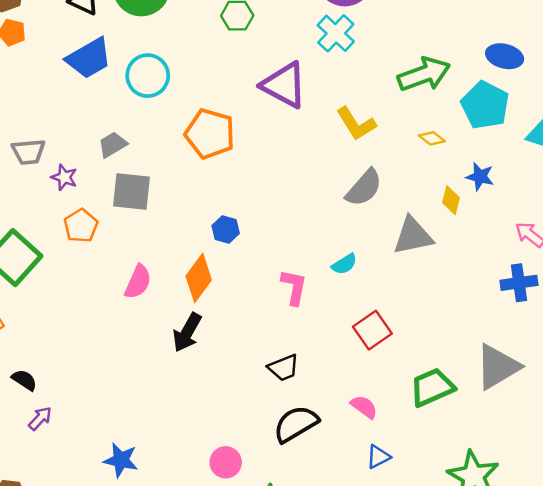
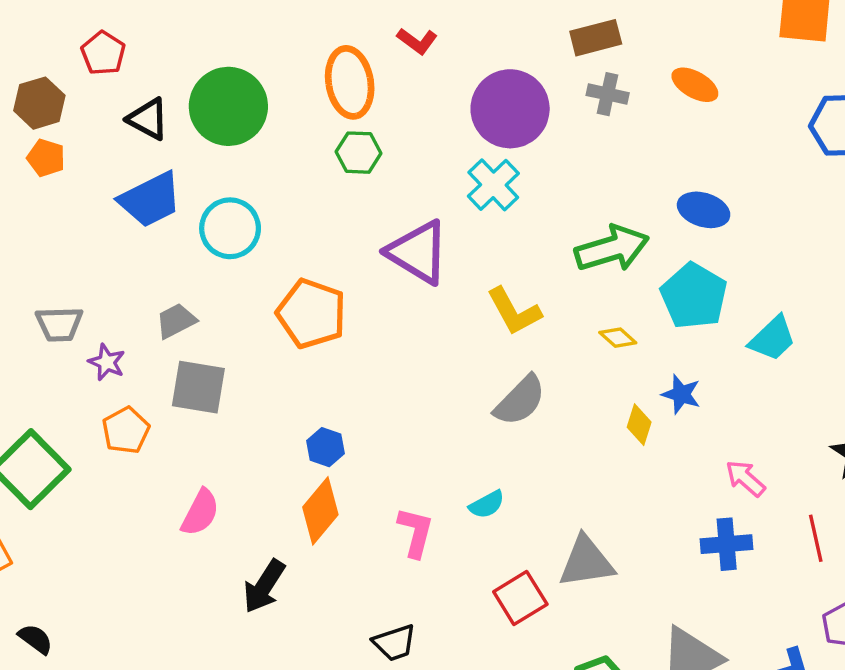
blue ellipse: (505, 56) -> (704, 210), moved
gray triangle: (413, 236) -> (586, 562), moved
orange diamond: (199, 278) -> (320, 511), moved

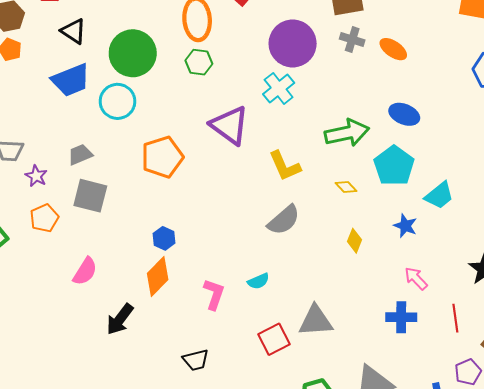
orange ellipse: (695, 85) -> (393, 49), moved
green circle: (228, 106) -> (133, 53), moved
orange pentagon: (311, 314) -> (162, 157), turned 30
blue star: (681, 394) -> (405, 226), moved

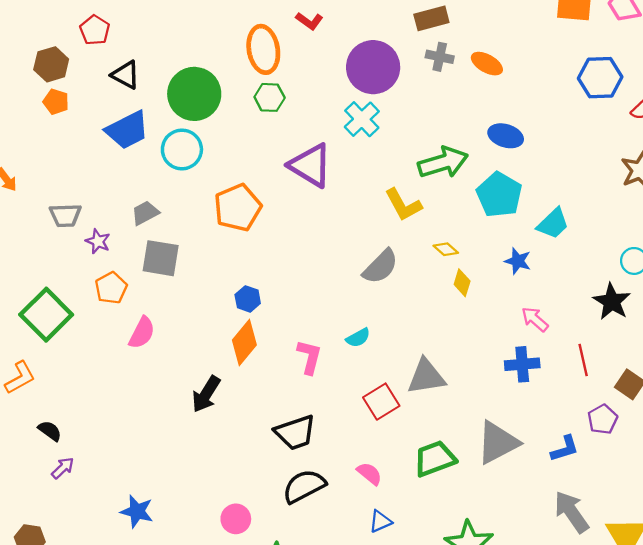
yellow L-shape: (285, 166) -> (403, 205), moved
yellow diamond: (346, 187) -> (446, 249), moved
pink semicircle: (85, 271) -> (142, 333), moved
black trapezoid: (196, 360) -> (295, 432), size x1.4

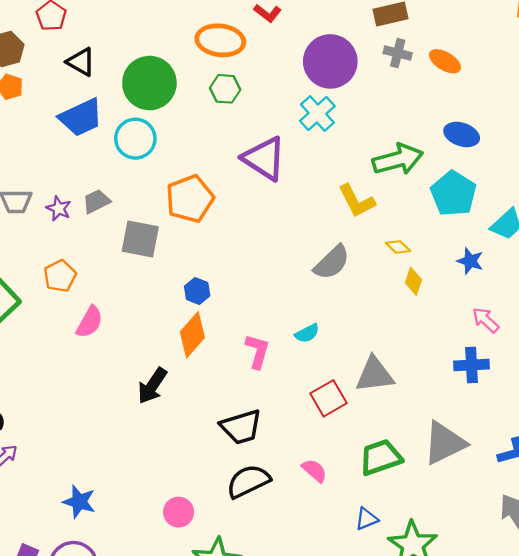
orange ellipse: (263, 49) -> (220, 40), turned -75
purple star: (98, 241) -> (59, 208), moved
gray square: (161, 258) -> (140, 239), moved
blue triangle: (380, 521) -> (367, 519), moved

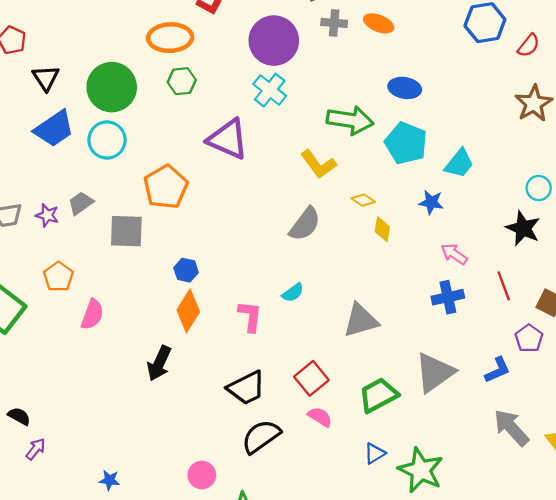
black triangle: (81, 62) -> (46, 78), turned 36
green arrow: (398, 159) -> (350, 120), turned 33
red square: (329, 398) -> (311, 378), moved
blue star: (79, 502) -> (109, 480), size x0.7

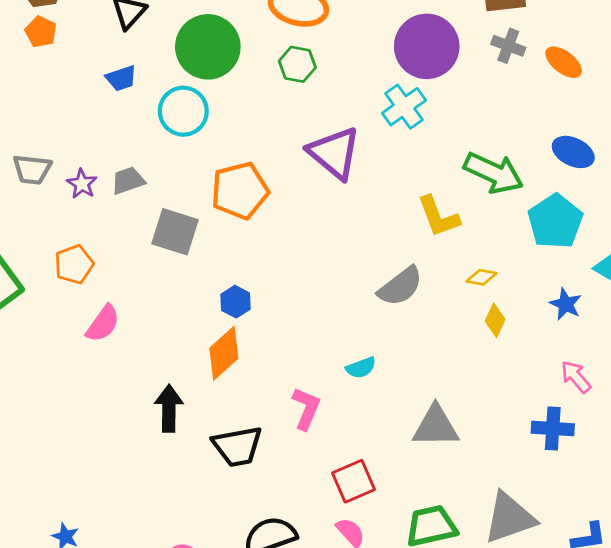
blue trapezoid: (54, 129) -> (121, 78), size x0.6
yellow diamond: (363, 200) -> (482, 277), turned -40
pink L-shape: (250, 316) -> (306, 409), moved
black arrow: (159, 363) -> (169, 408), turned 140
black trapezoid: (246, 388) -> (237, 446), moved

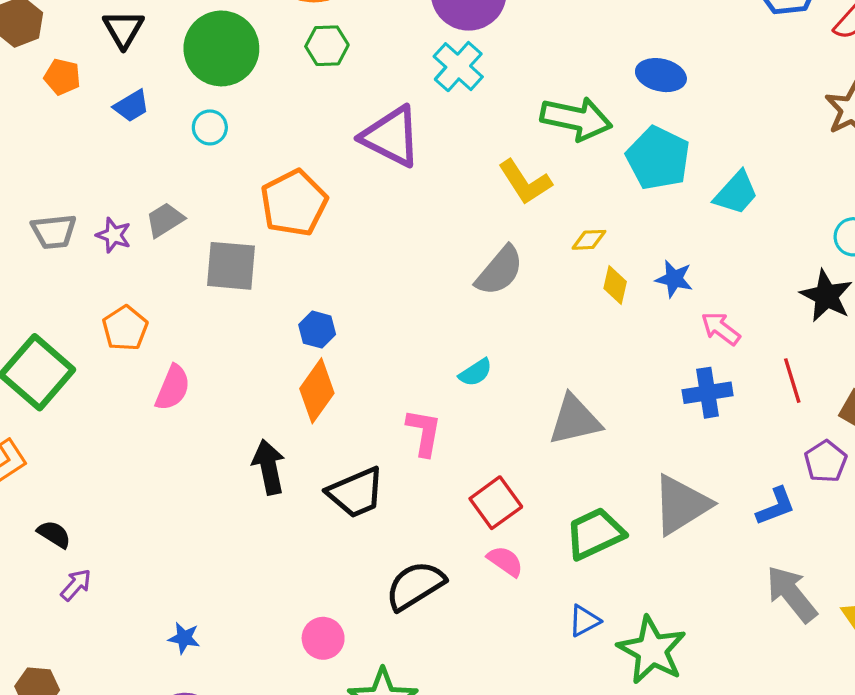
orange pentagon: (41, 32) -> (62, 77), moved
cyan circle: (183, 111) -> (210, 127), size x0.6
blue star: (566, 304) -> (674, 279), moved

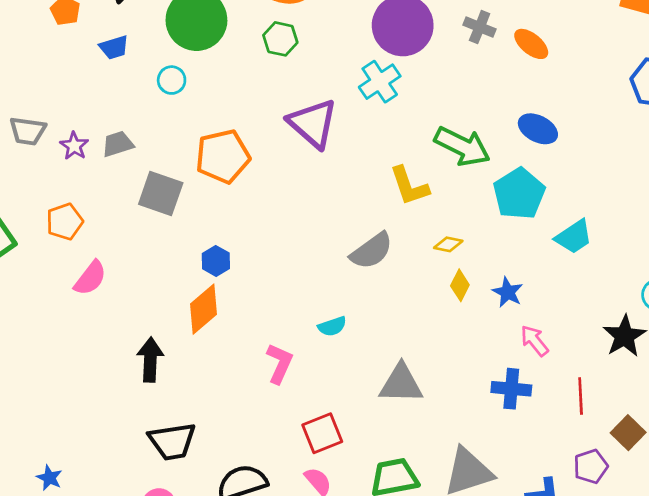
black trapezoid: (356, 493) -> (172, 441), moved

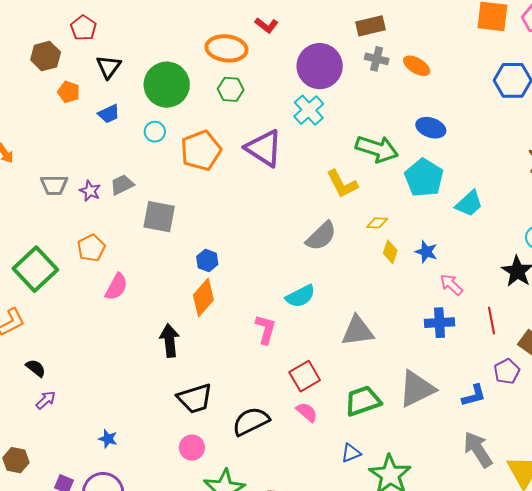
orange pentagon: (223, 156) -> (201, 150), moved
cyan semicircle: (332, 326) -> (300, 296), size x1.4

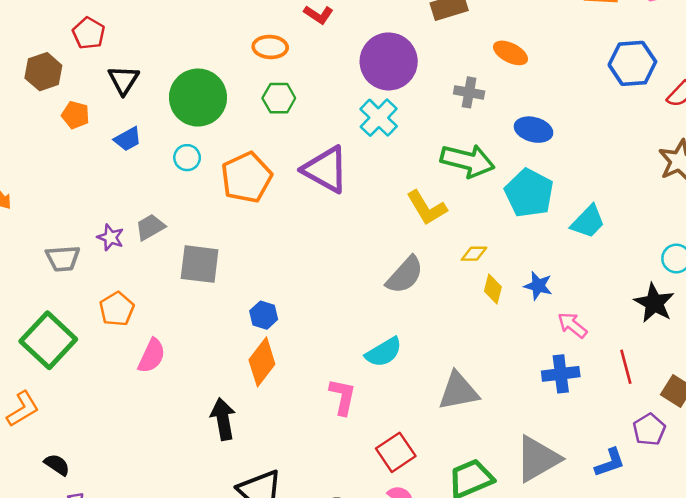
orange ellipse: (227, 48) -> (270, 47), size x0.7
gray cross: (377, 59) -> (469, 92), moved
gray trapezoid: (54, 185) -> (63, 258), moved

